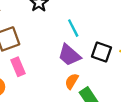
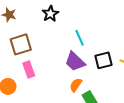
black square: (102, 52) -> (104, 60), turned -36

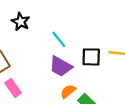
black square: (104, 60) -> (91, 57), turned 30
orange semicircle: (76, 85) -> (68, 91), turned 32

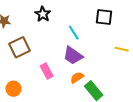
black square: (91, 57) -> (104, 17), moved
pink rectangle: (13, 88) -> (47, 71), moved

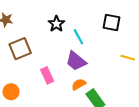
black star: (43, 14) -> (56, 24), moved

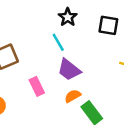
black star: (56, 24) -> (68, 17), moved
cyan line: (78, 37) -> (58, 42), moved

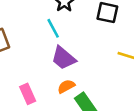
pink rectangle: (37, 86) -> (28, 94), moved

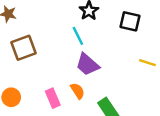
orange semicircle: (66, 86) -> (78, 91), moved, turned 84

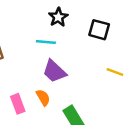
cyan line: (78, 36) -> (46, 42), turned -60

